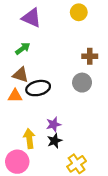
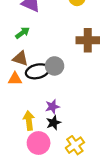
brown cross: (90, 56) -> (88, 40), size x1.5
gray circle: (82, 83) -> (55, 66), moved
pink circle: (17, 162) -> (39, 143), moved

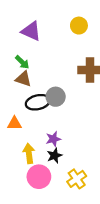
green arrow: (22, 33) -> (22, 62), turned 80
brown triangle: (20, 58) -> (23, 79), moved
orange triangle: (15, 79) -> (14, 123), moved

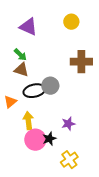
orange triangle: (14, 123) -> (10, 102), moved, turned -40
purple star: (53, 139) -> (68, 124), moved
yellow arrow: (29, 153) -> (28, 121), moved
pink circle: (39, 177) -> (35, 140), moved

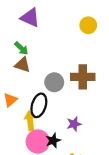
yellow circle: (71, 22) -> (88, 25), moved
brown cross: (81, 62) -> (83, 77), moved
black ellipse: (34, 91) -> (39, 105), moved, turned -60

